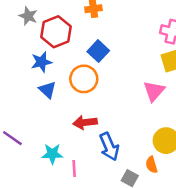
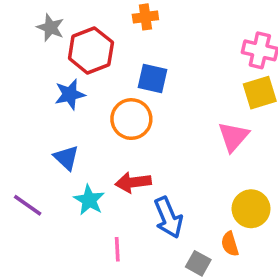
blue square: (98, 51) -> (152, 79), turned -30
blue triangle: (48, 90) -> (66, 158), moved
cyan star: (52, 154) -> (89, 200), moved, turned 30

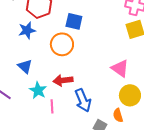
pink triangle: (233, 137) -> (120, 68), moved, turned -36
pink line: (117, 249) -> (52, 106), moved

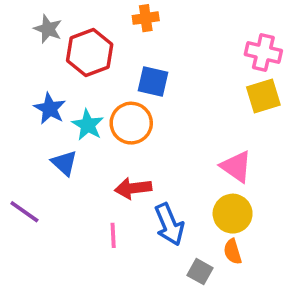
blue star: (27, 30) -> (50, 109), moved, turned -30
cyan star: (38, 90) -> (88, 125), moved
yellow circle: (130, 95) -> (233, 214), moved

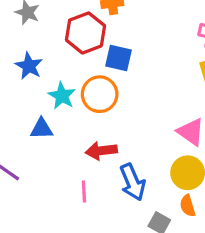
red hexagon: (90, 52) -> (85, 33), moved
blue star: (50, 109) -> (29, 66), moved
blue triangle: (64, 163) -> (41, 129), turned -45

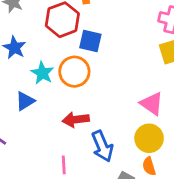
blue triangle: (41, 129) -> (25, 101), turned -30
pink line: (84, 192) -> (64, 165), moved

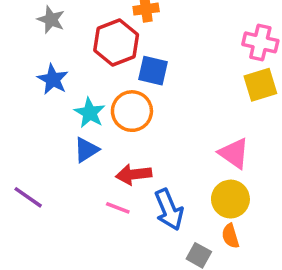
blue triangle: (25, 101) -> (86, 150), moved
pink line: (64, 165) -> (118, 208), moved, turned -66

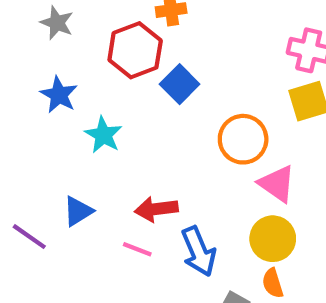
blue square: (153, 71) -> (180, 84), turned 32
orange circle: (132, 111) -> (243, 139), moved
blue triangle: (86, 150) -> (78, 211), moved

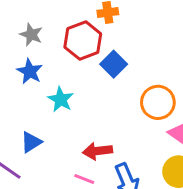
gray star: (57, 23) -> (31, 35), moved
blue triangle: (78, 211) -> (31, 142), moved

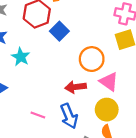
red arrow: (97, 151) -> (76, 87), moved

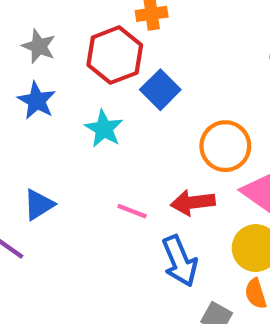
cyan star: (21, 57) -> (104, 129), moved
pink line: (38, 115) -> (132, 211), moved

